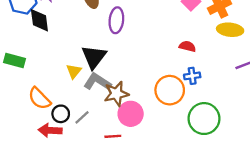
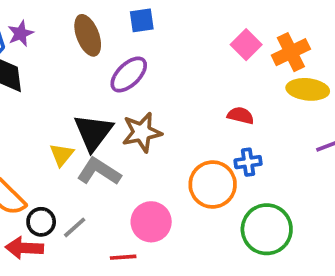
purple ellipse: (116, 20) -> (129, 74), turned 40
brown star: (116, 94) -> (142, 132), moved

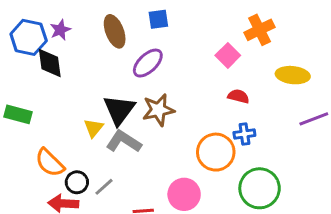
pink square: (246, 45) -> (228, 55), moved
orange cross: (291, 52) -> (260, 30), moved
pink circle: (151, 222) -> (184, 194), moved

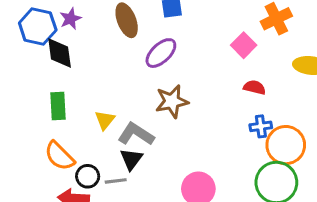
black triangle: (119, 110) -> (131, 159), moved, size x0.7
green rectangle: (18, 114) -> (58, 106), moved, turned 72
orange circle: (216, 152) -> (286, 145), moved
gray line: (104, 187) -> (116, 181), turned 35

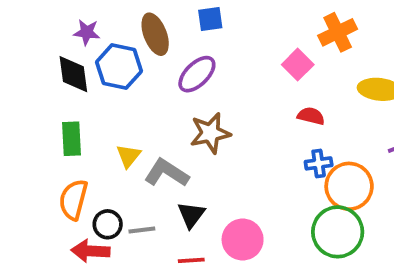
purple star: (70, 19) -> (87, 32), turned 30
blue hexagon: (38, 26) -> (119, 67), moved
orange semicircle: (60, 156) -> (73, 200), turned 60
black triangle: (131, 159) -> (191, 215), moved

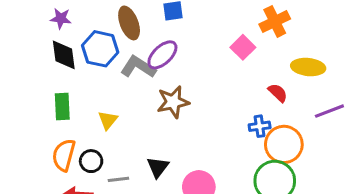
purple star: (87, 32) -> (61, 18), moved
red semicircle: (311, 116) -> (278, 93), moved, turned 30
gray L-shape: (167, 173) -> (138, 67), moved
black circle: (108, 224) -> (91, 161), moved

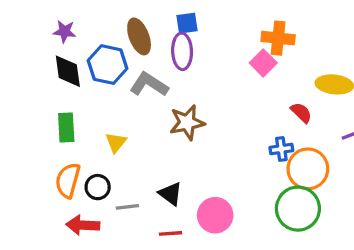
orange cross: (275, 21) -> (278, 38), moved, turned 32
purple ellipse: (162, 55) -> (182, 51), moved, turned -48
black triangle: (158, 167) -> (170, 194), turned -30

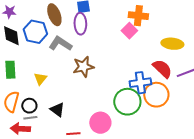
red semicircle: (301, 113) -> (162, 69), moved, size x1.5
blue cross: (281, 149) -> (140, 83), size x1.5
black triangle: (170, 194) -> (57, 110), moved
gray line: (127, 207) -> (30, 118), moved
green circle: (298, 209) -> (127, 102), moved

